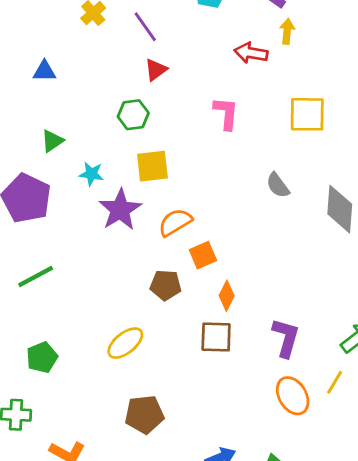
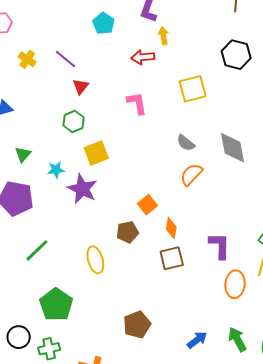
orange semicircle: (175, 222) -> (191, 174), moved
yellow ellipse: (125, 343) -> (95, 260), moved, turned -52
green pentagon: (42, 357) -> (56, 305), size x1.5
orange ellipse: (293, 396) -> (235, 284), turned 52

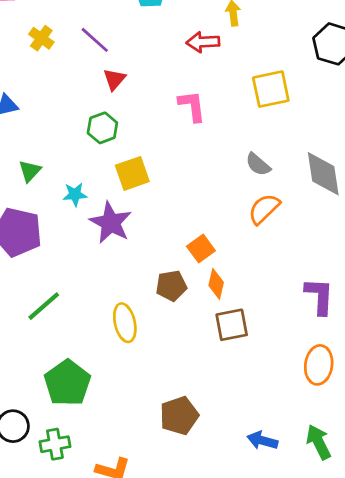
orange diamond: (171, 228) -> (216, 284), moved
purple L-shape: (220, 246) -> (319, 296), moved
blue arrow: (197, 340) -> (262, 441), turned -130

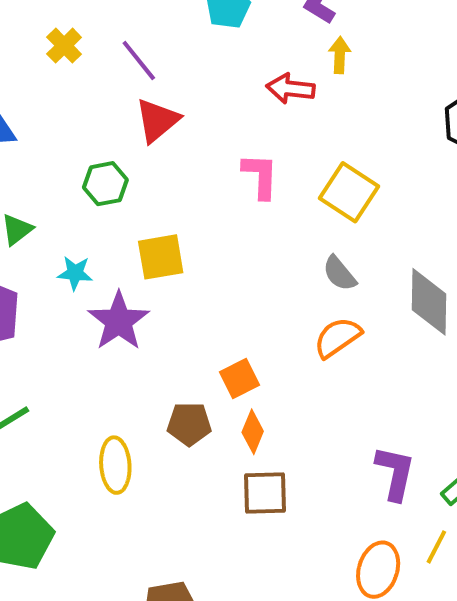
red triangle: (114, 79) -> (157, 120), size x1.4
yellow square: (271, 89) -> (349, 192), moved, turned 36
green hexagon: (102, 128) -> (105, 184), moved

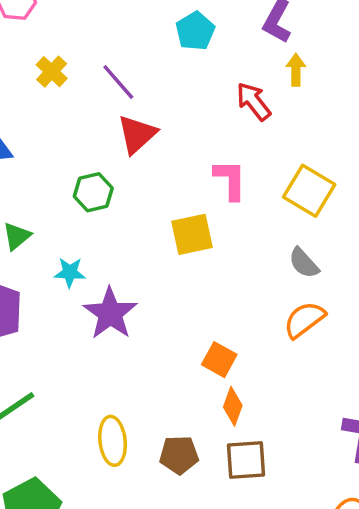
red arrow: (290, 89) -> (254, 101), turned 48
yellow square: (161, 257) -> (192, 234), moved
orange square: (240, 378) -> (219, 360), turned -32
brown pentagon: (189, 424) -> (179, 455), moved

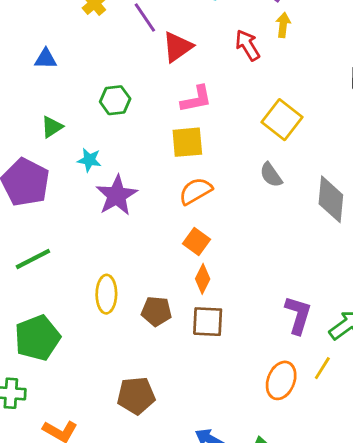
red triangle: (137, 134) -> (177, 47), moved
pink L-shape: (230, 180) -> (196, 99), moved, turned 72
orange semicircle: (304, 320) -> (196, 191), moved

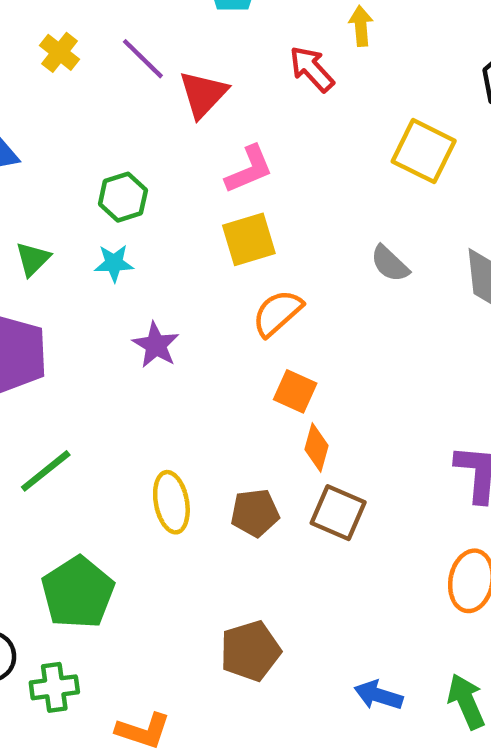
yellow square: (282, 120) -> (424, 151), moved
cyan star: (89, 160) -> (114, 263), moved
purple star: (117, 195) -> (156, 345), size x0.7
brown square: (208, 322) -> (338, 513), turned 32

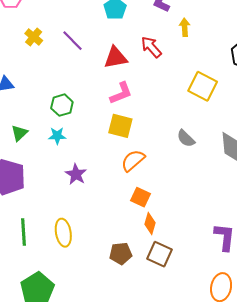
yellow arrow: (361, 26) -> (185, 27), moved
red triangle: (203, 94) -> (116, 58), moved, turned 35
yellow square: (249, 239) -> (120, 126), turned 30
green line: (46, 471) -> (23, 232), turned -56
yellow ellipse: (171, 502) -> (63, 233), moved

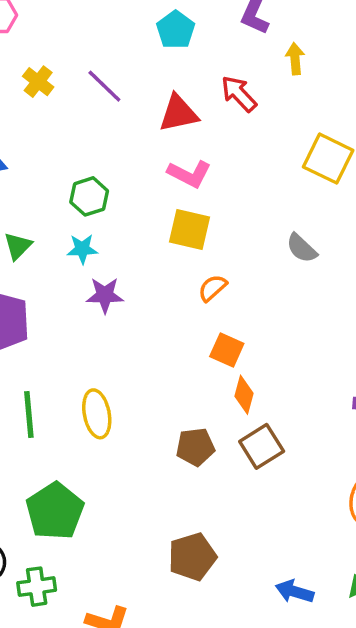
pink L-shape: (121, 93) -> (189, 174), turned 50
orange semicircle: (133, 160) -> (213, 288), size x0.7
purple star: (76, 174) -> (105, 295), moved, turned -30
brown square: (159, 254) -> (262, 446), turned 35

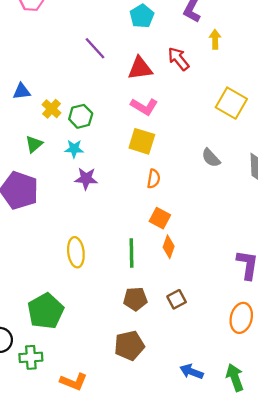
yellow cross: (38, 82) -> (52, 109), moved
orange semicircle: (213, 288) -> (154, 179), turned 138
green line: (29, 414) -> (131, 253), moved
brown square: (262, 446) -> (177, 299), moved, size x0.7
brown pentagon: (195, 447) -> (135, 299), moved

